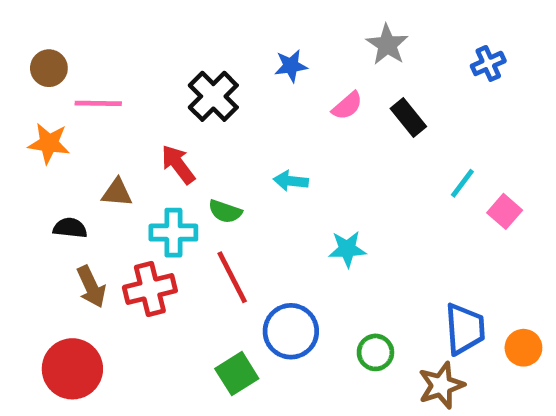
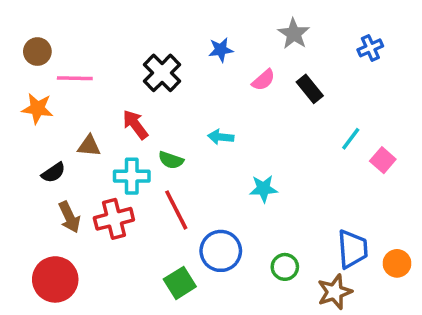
black semicircle: (70, 228) -> (53, 173), turned 140

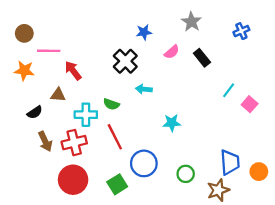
black cross: (162, 73) -> (125, 61), moved
red arrow: (135, 125) -> (73, 71), moved
red circle: (55, 279) -> (73, 180), moved

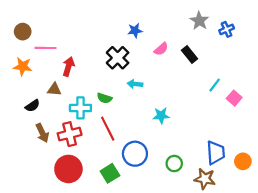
gray star: (191, 22) -> (199, 21), moved
red arrow: (73, 71) -> (68, 66), turned 54
brown star: (218, 190) -> (205, 179), turned 30

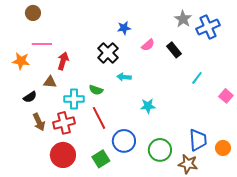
blue cross: (227, 29) -> (208, 27), size x1.6
brown circle: (23, 32) -> (33, 13), moved
pink square: (234, 98) -> (226, 96), moved
green circle: (174, 164) -> (160, 150), size x1.5

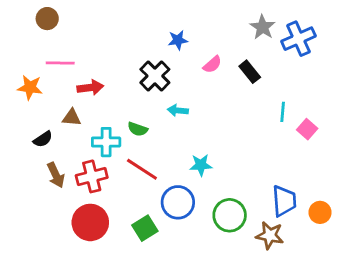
red arrow: (63, 61) -> (90, 87), turned 66
cyan line: (197, 78) -> (283, 112), turned -32
pink square: (226, 96) -> (307, 129), moved
cyan star: (148, 106) -> (201, 165), moved
red line: (99, 118) -> (142, 169), turned -30

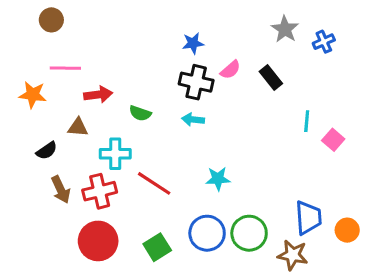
blue cross: (298, 39) -> (324, 42), size x0.6
black cross: (155, 76) -> (196, 82), moved, turned -32
green semicircle: (138, 129) -> (140, 113), moved
blue circle: (178, 202) -> (207, 233), moved

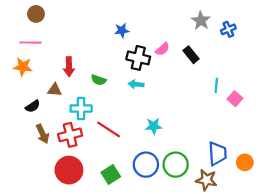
blue star: (193, 43) -> (122, 30), moved
pink line: (65, 68) -> (30, 43), moved
red arrow: (98, 95) -> (69, 67), turned 96

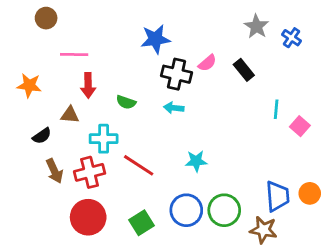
blue cross: (228, 29) -> (291, 38), turned -32
blue star: (122, 30) -> (155, 39), size x1.5
pink line: (30, 43) -> (74, 55), moved
orange circle: (245, 162) -> (310, 193), moved

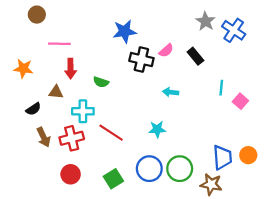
blue cross: (291, 38) -> (234, 30), size x1.5
cyan arrow: (174, 108) -> (171, 92), moved
red circle: (88, 217) -> (71, 174), size x0.7

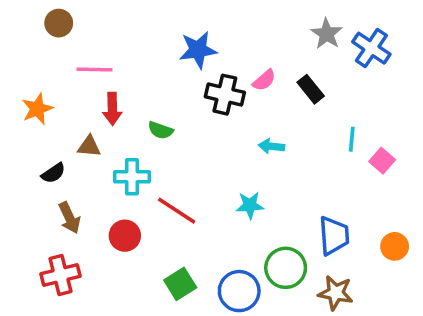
orange star: (23, 69) -> (37, 109), turned -30
red cross: (72, 138) -> (60, 275), moved
blue trapezoid: (222, 157) -> (334, 236), moved
blue circle: (149, 169) -> (239, 291), moved
red circle: (71, 174) -> (125, 236), moved

